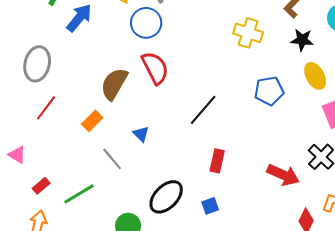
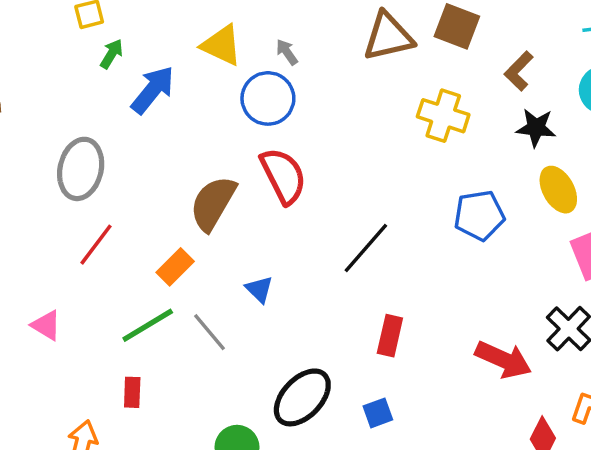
red rectangle: (41, 186) -> (132, 392), moved, turned -48
green line: (79, 194) -> (148, 325), moved

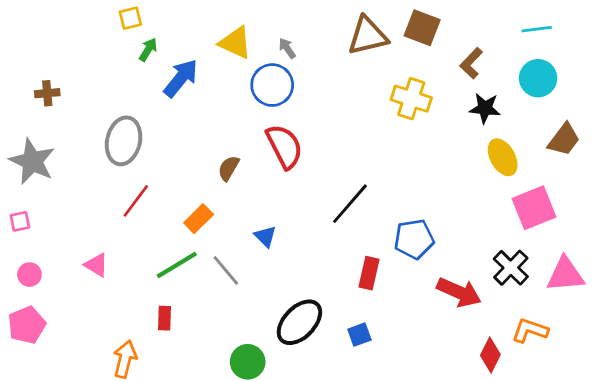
brown semicircle: (213, 203) -> (229, 168), size x0.6
blue pentagon: (479, 215) -> (414, 239), moved

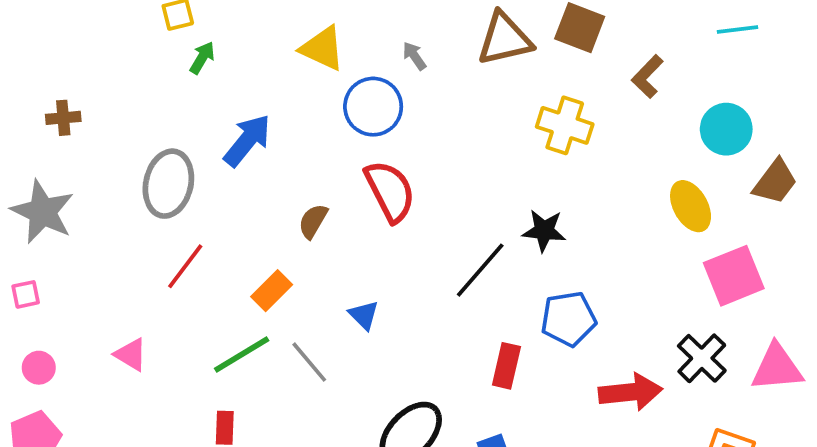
gray arrow: (287, 48) -> (414, 56), moved
blue arrow: (181, 78) -> (247, 140), moved
cyan circle: (538, 78) -> (726, 129), moved
black star: (485, 108) -> (544, 231), moved
red arrow: (459, 292) -> (630, 392), turned -30

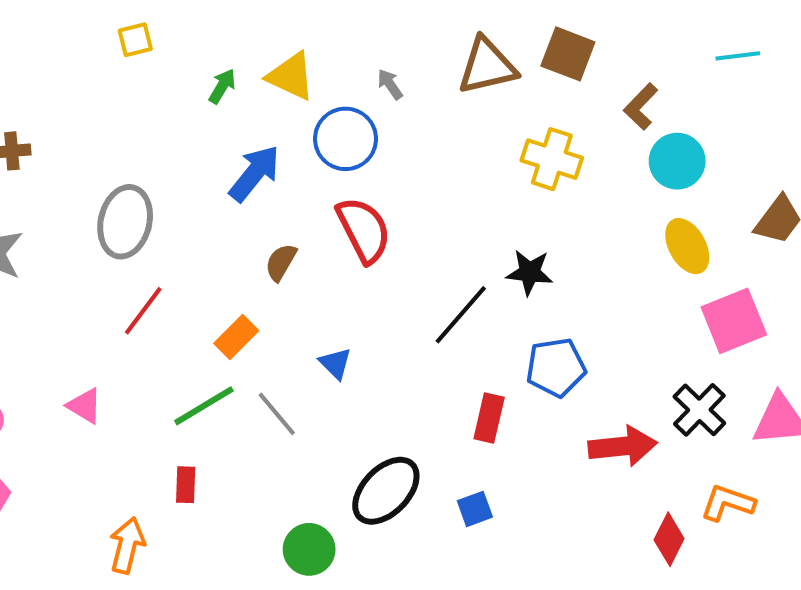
green arrow: (202, 58) -> (222, 86), moved
cyan circle: (726, 129) -> (677, 161), moved
blue arrow: (247, 140) -> (254, 173), moved

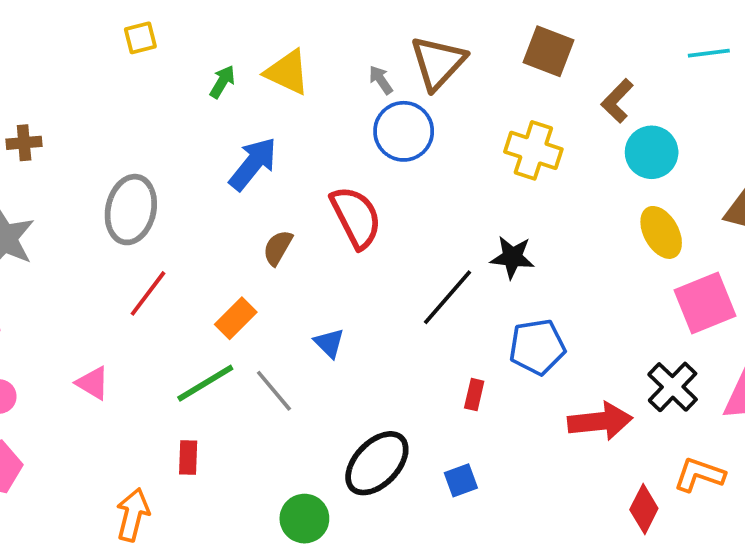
brown triangle: (487, 66) -> (438, 63), moved, turned -34
blue circle: (345, 139) -> (404, 131), moved
red rectangle: (489, 418) -> (474, 395), size x0.7

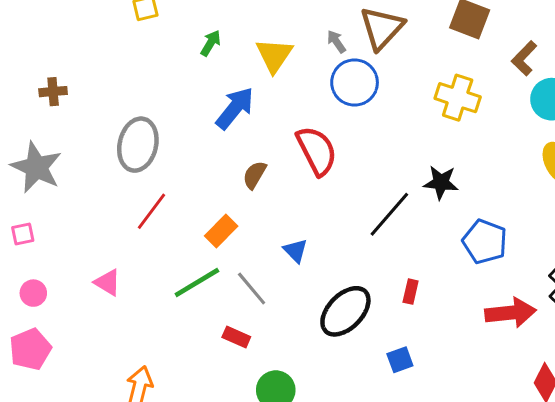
yellow triangle: (287, 72) -> (274, 55), moved, turned 39
blue pentagon: (537, 347) -> (485, 242), moved, turned 30
red rectangle: (188, 457) -> (236, 337), moved, turned -68
black ellipse: (377, 463) -> (345, 311), moved

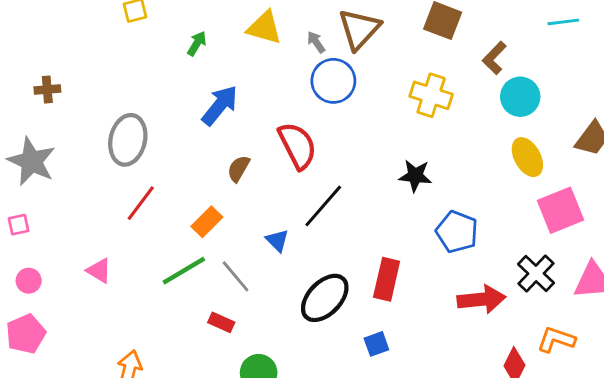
yellow triangle: (274, 55) -> (264, 28), moved, turned -48
black line: (389, 214) -> (323, 206), moved
red rectangle: (411, 292) -> (387, 279), size x1.8

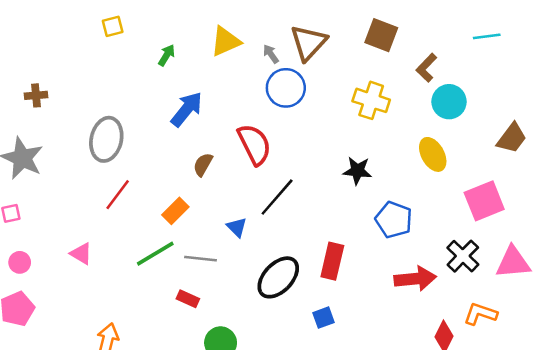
yellow triangle: (264, 28) -> (226, 41), turned -40
yellow ellipse: (527, 157) -> (433, 154), moved
gray line: (236, 276) -> (200, 259), turned -44

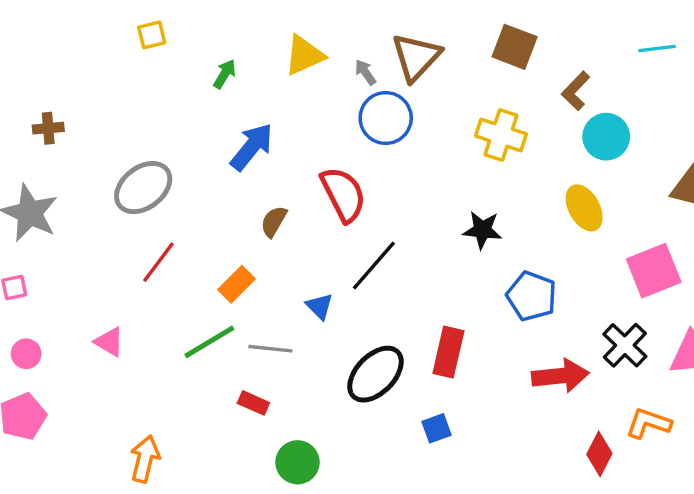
gray ellipse: (106, 139) -> (143, 188), turned 39

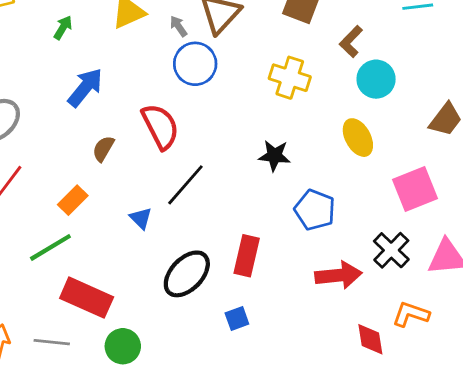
gray line: (270, 349) -> (52, 342), moved
red rectangle: (253, 403) -> (87, 298), size x2.0
red diamond: (599, 454) -> (370, 339), turned -36

